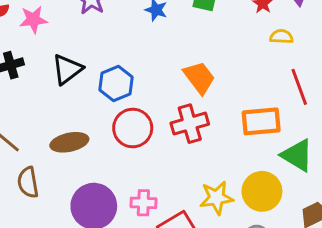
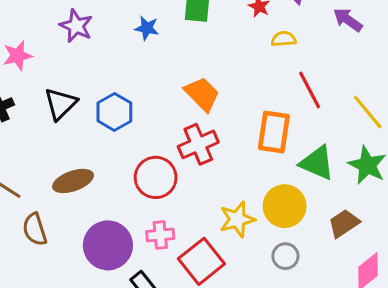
orange rectangle: (261, 121) -> (274, 132), turned -69
red circle: (133, 128) -> (156, 177), moved

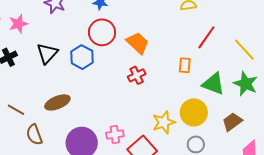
red line: (310, 90) -> (206, 37), turned 65
orange rectangle: (274, 132) -> (185, 65), size x0.6
red cross: (198, 144) -> (137, 75), size x0.7
red circle: (156, 177) -> (102, 32), moved

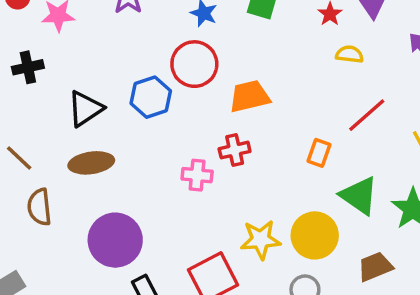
orange trapezoid: (138, 43) -> (249, 96), turned -70
black triangle: (47, 53) -> (85, 109), moved
pink cross: (115, 135) -> (197, 175), moved

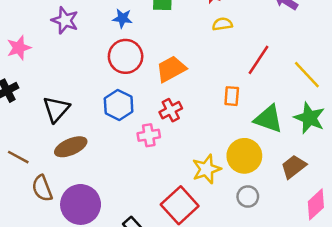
yellow semicircle: (350, 54) -> (222, 24), moved
blue hexagon: (151, 97) -> (119, 105), moved
purple circle: (115, 240) -> (81, 204), moved

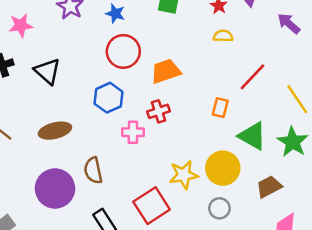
blue star: (122, 18) -> (115, 14), moved
black triangle: (56, 109) -> (47, 71), moved, turned -40
brown semicircle: (42, 188) -> (93, 170), moved

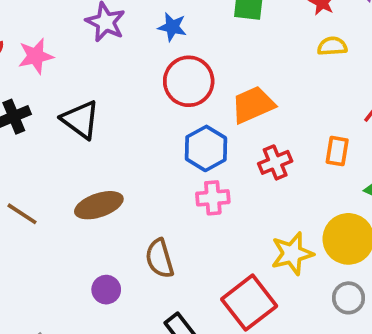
blue hexagon: (108, 98) -> (206, 148), moved
red cross: (159, 111) -> (275, 162), moved
purple circle: (55, 188) -> (106, 290), size x0.5

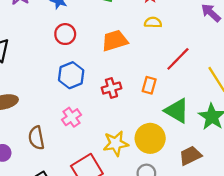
red circle: (189, 81) -> (65, 34), size x0.7
orange trapezoid: (253, 105) -> (115, 41), moved
pink cross: (213, 198) -> (72, 117), moved, turned -36

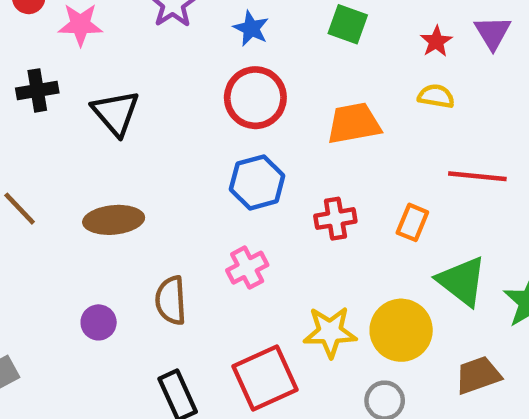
red circle: (65, 34) -> (255, 98), size x1.4
red line: (178, 59) -> (477, 176), turned 44

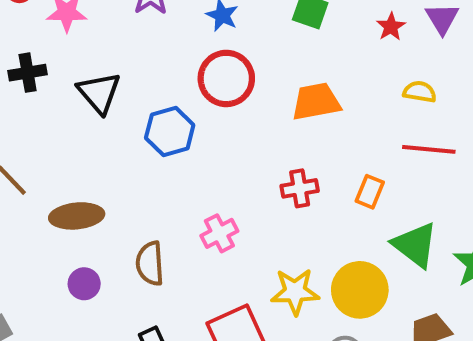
yellow semicircle: (436, 96) -> (420, 92), moved
blue hexagon: (257, 182) -> (170, 131), moved
brown ellipse: (114, 220) -> (77, 216), moved

